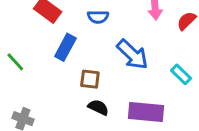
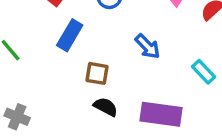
blue arrow: (132, 54) -> (148, 46), size x0.7

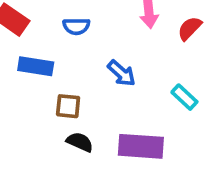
blue rectangle: (70, 35) -> (36, 66), turned 72

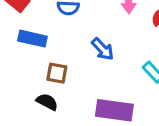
black semicircle: (80, 142) -> (47, 102), moved

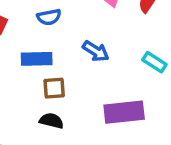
blue rectangle: (32, 39) -> (37, 59), moved

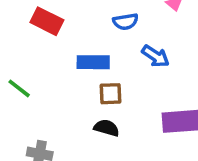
blue semicircle: (49, 17) -> (125, 22), moved

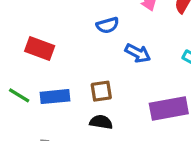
red rectangle: (47, 21) -> (40, 49), moved
blue rectangle: (93, 62) -> (55, 97), moved

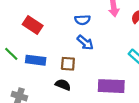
blue arrow: (138, 53) -> (85, 43), moved

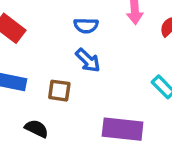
black semicircle: (63, 85) -> (37, 129), moved

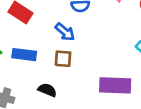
blue arrow: (88, 60) -> (65, 32), moved

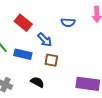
blue arrow: (65, 32) -> (45, 40), moved

